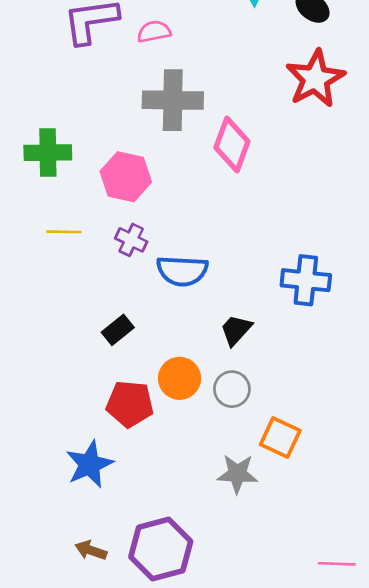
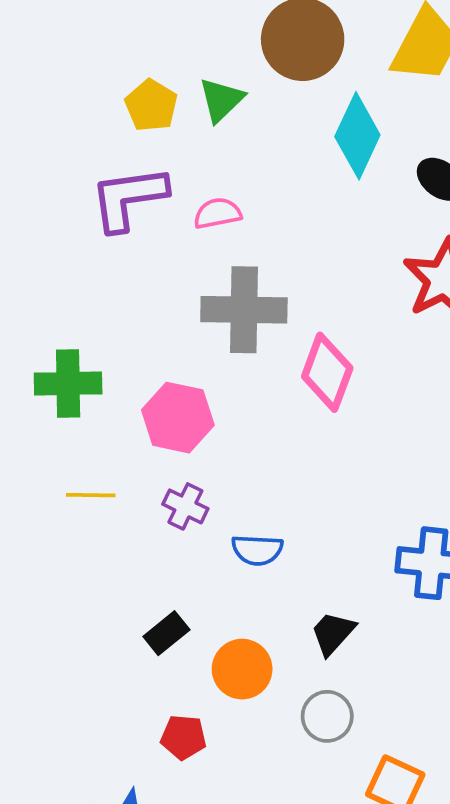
blue semicircle: (182, 271) -> (257, 550), size x0.7
orange circle: (180, 378) -> (242, 669), moved
red pentagon: (130, 404) -> (183, 737), size x0.7

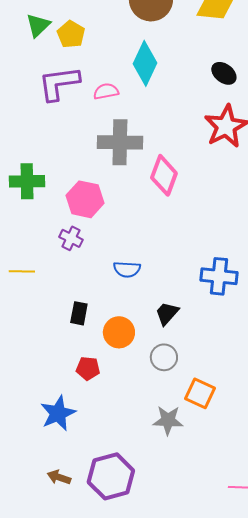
green triangle: (221, 100) -> (38, 25), moved
cyan diamond: (357, 136) -> (145, 63), moved
yellow line: (91, 495) -> (22, 271), moved
purple cross: (185, 506) -> (71, 238), moved
black rectangle: (166, 633) -> (79, 313), turned -40

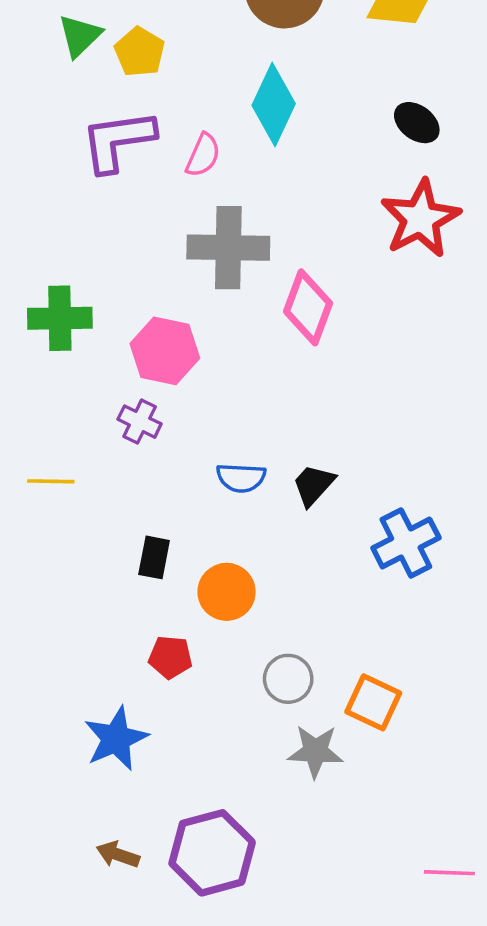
pink semicircle: (106, 91) -> (203, 155), turned 125
blue cross: (219, 276) -> (406, 543), moved, turned -33
black trapezoid: (167, 313) -> (314, 485), moved
gray circle: (164, 357) -> (288, 679), moved

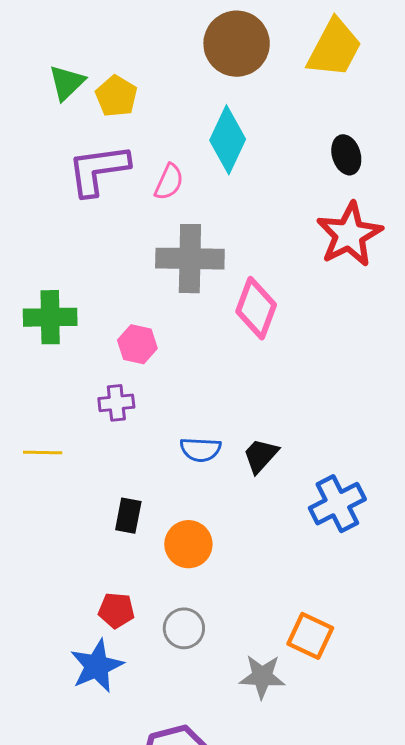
black ellipse: (417, 123) -> (346, 155), turned 36
pink hexagon: (165, 351) -> (137, 344), size x0.7
purple cross: (140, 422) -> (116, 403), turned -32
red pentagon: (170, 657) -> (116, 610), moved
gray circle: (288, 679) -> (184, 628), moved

